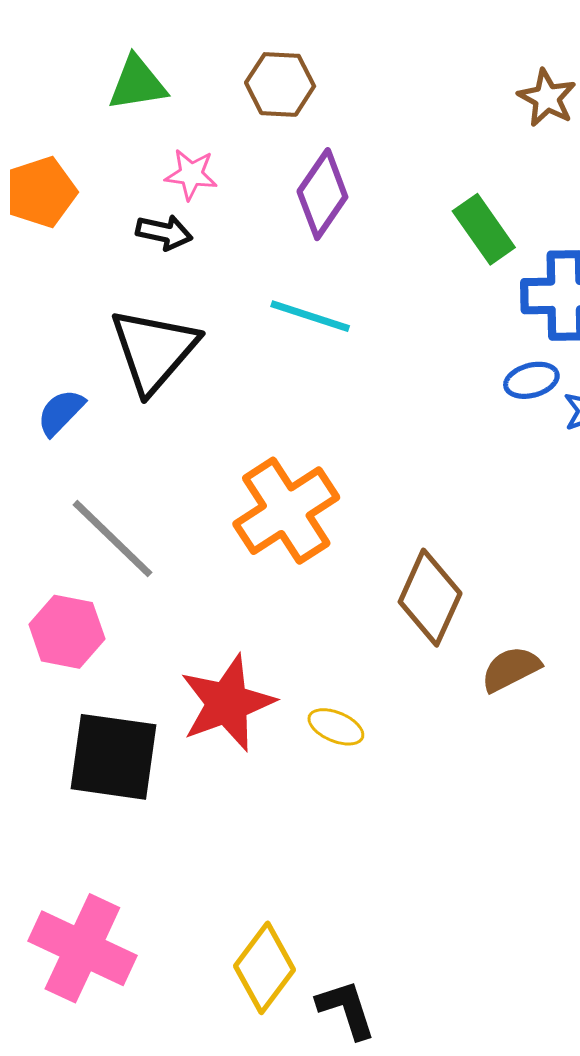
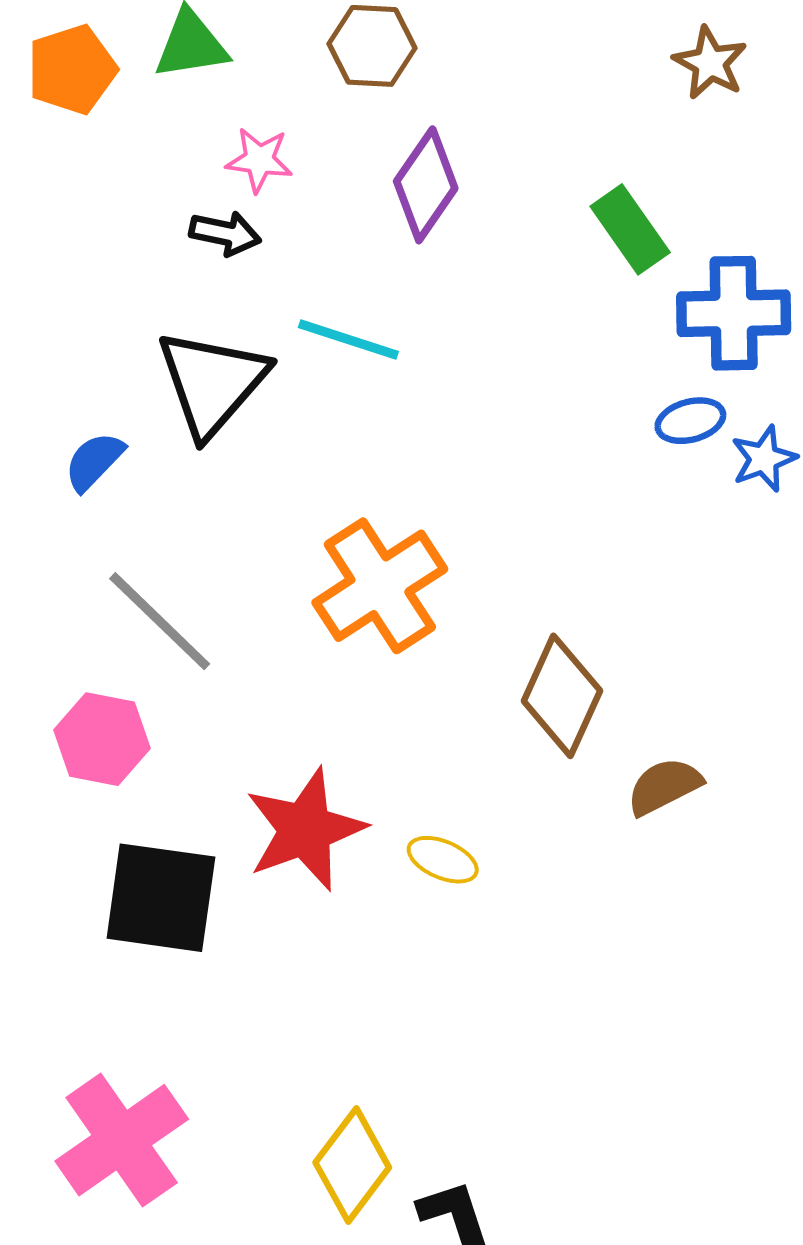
orange pentagon: (41, 192) -> (72, 69), moved
cyan line: (310, 316) -> (348, 339), moved
pink cross: (82, 948) -> (122, 1140), turned 30

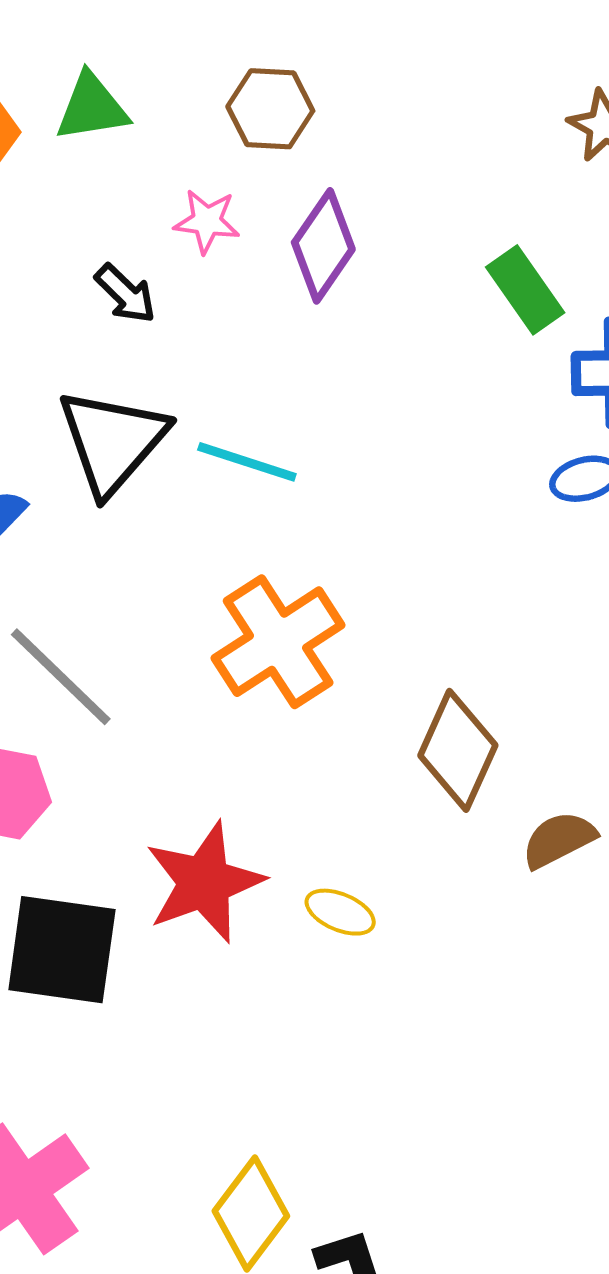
pink star: (259, 160) -> (207, 221), moved
black arrow: (225, 233) -> (125, 294), turned 32
cyan line: (348, 339) -> (247, 462), moved

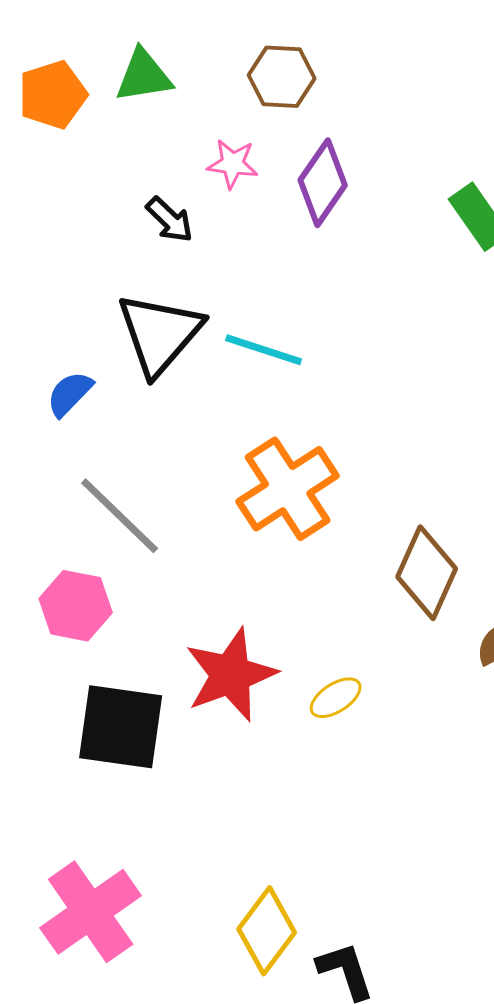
yellow ellipse: (340, 912) -> (336, 698), turned -56

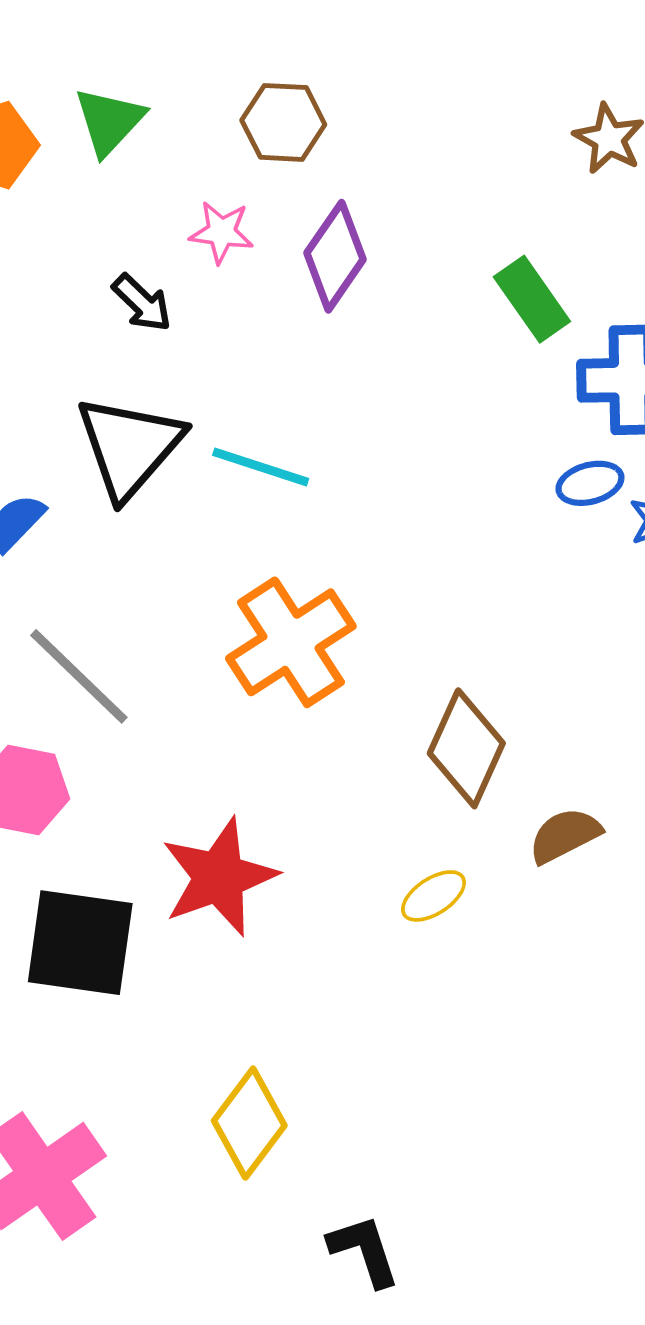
green triangle: (144, 76) -> (109, 121), turned -38
yellow ellipse: (336, 698) -> (433, 896), moved
yellow diamond: (267, 931) -> (249, 1123), moved

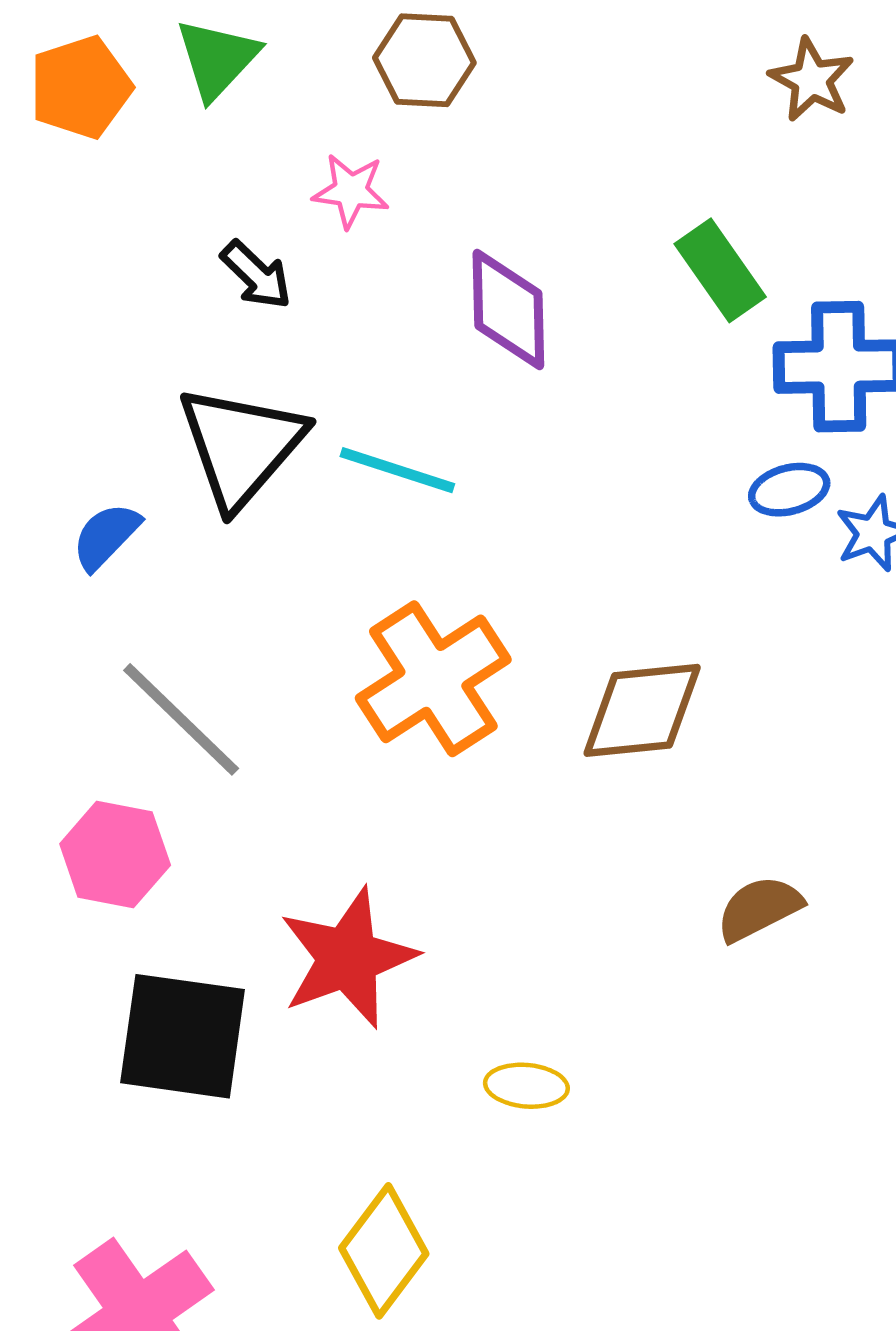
purple diamond: (335, 256) -> (508, 309), moved, turned -36
brown diamond: (466, 748) -> (642, 710), moved, turned 60
yellow ellipse: (433, 896) -> (526, 1086), moved, turned 38

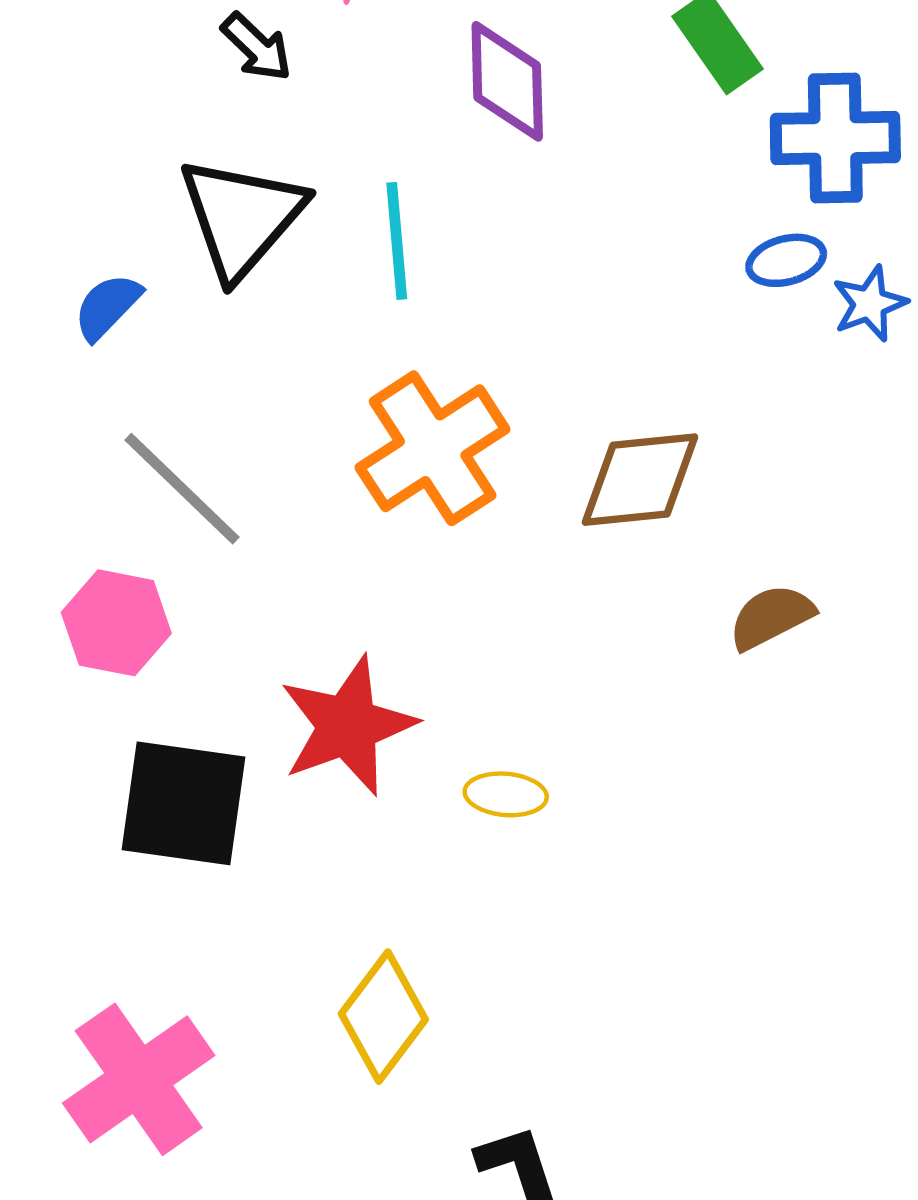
cyan line: (397, 470) -> (397, 241), turned 67
brown semicircle: (759, 909) -> (771, 617), moved
yellow ellipse: (526, 1086) -> (506, 794), moved

